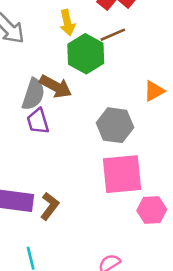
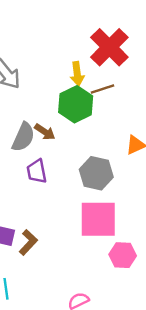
yellow arrow: (67, 23) -> (77, 74), moved
brown arrow: (56, 86) -> (45, 132), size x0.7
purple trapezoid: (38, 121) -> (37, 171), moved

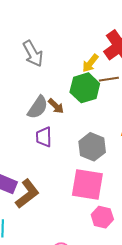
yellow arrow: (77, 74) -> (90, 63), turned 36
brown L-shape: (28, 242) -> (27, 194), size x1.4

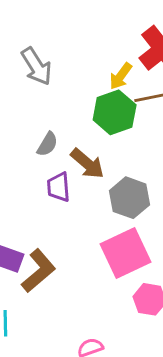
brown arrow: (56, 106) -> (87, 164), moved, size x1.4
gray semicircle: (38, 107) -> (47, 144), size x0.7
pink square: (87, 185) -> (125, 253), turned -32

